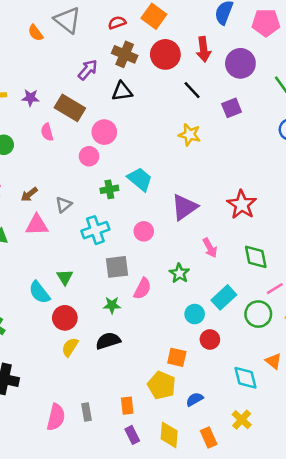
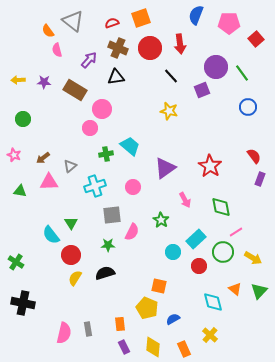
orange square: (154, 16) -> (141, 18), turned 36
purple circle: (240, 63) -> (216, 67), moved
pink semicircle: (47, 132) -> (57, 50), moved
red circle: (210, 339) -> (199, 266), moved

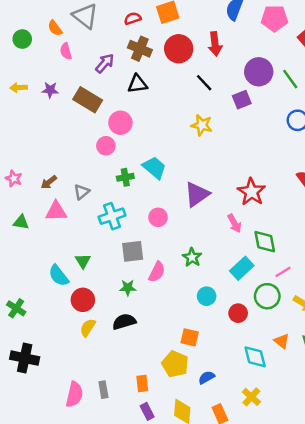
green circle: (23, 119) -> (22, 39), moved
pink arrow: (185, 200) -> (234, 223), moved
cyan rectangle: (196, 239) -> (242, 268), moved

